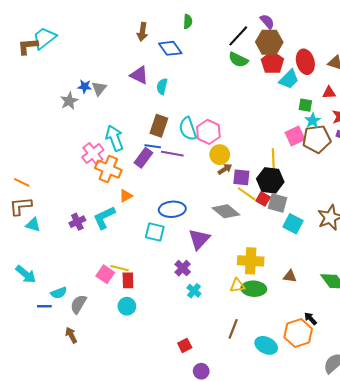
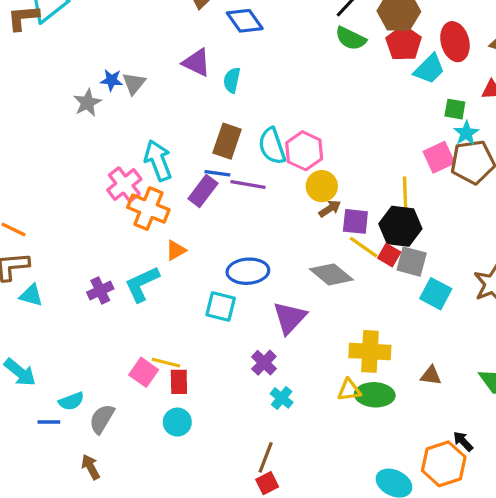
brown line: (233, 329) -> (266, 457), moved

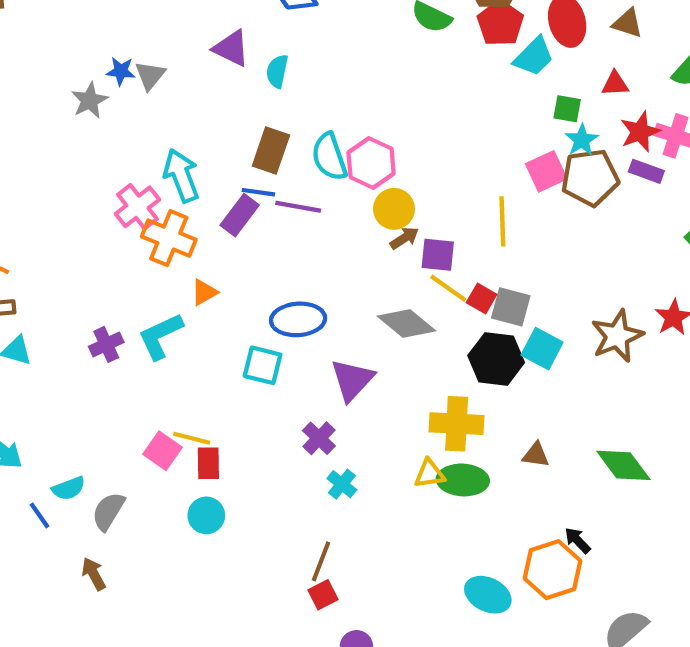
black hexagon: (400, 226) -> (496, 359), moved
blue line: (49, 422) -> (39, 515), turned 55

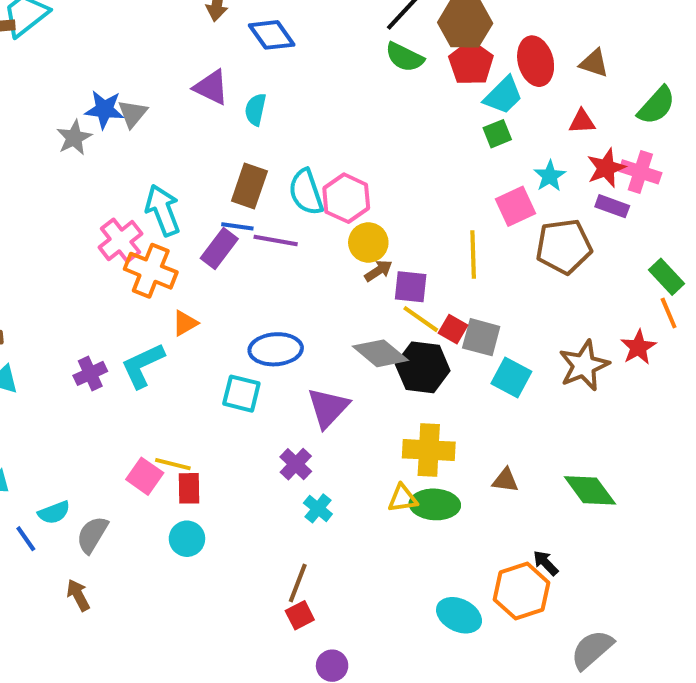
blue star: (121, 71) -> (104, 109), size x1.4
green square: (567, 109) -> (497, 134), moved, turned -32
brown pentagon: (590, 178) -> (564, 247), moved
black hexagon: (496, 359) -> (423, 367), moved

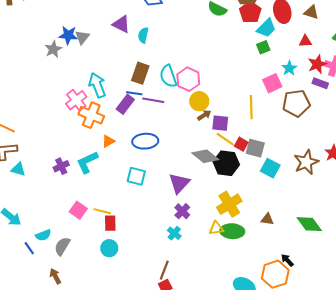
blue ellipse: (276, 349) -> (145, 141), moved
yellow cross: (429, 450) -> (229, 204), turned -35
purple cross: (296, 464) -> (182, 211), moved
pink square: (145, 476) -> (78, 210), moved

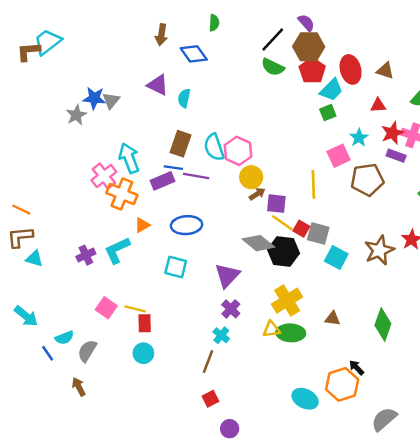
purple rectangle: (125, 104) -> (163, 181), turned 30
green diamond: (309, 224) -> (383, 324), turned 56
brown line: (164, 270) -> (208, 362), moved

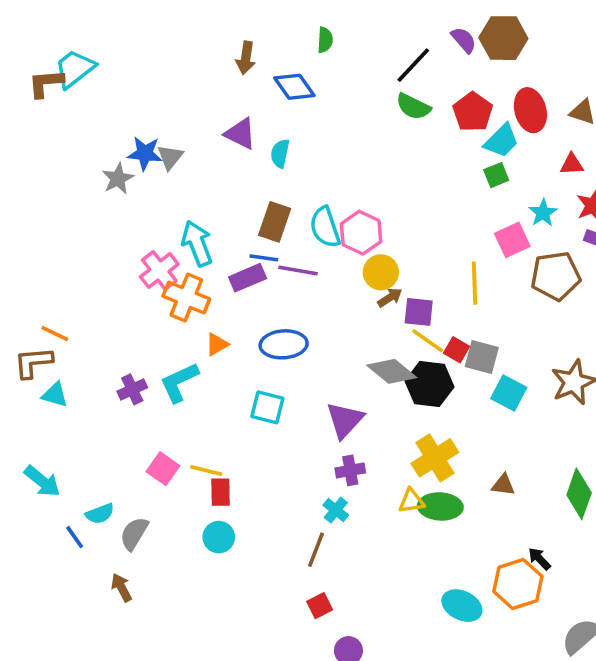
brown hexagon: (309, 47) -> (503, 38), moved
orange line: (21, 210) -> (55, 334), moved
purple cross: (231, 309) -> (350, 470), turned 36

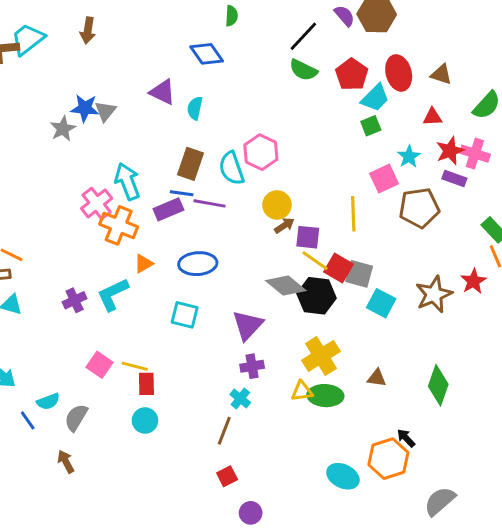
brown arrow: (246, 58) -> (88, 30), moved
pink hexagon: (361, 233) -> (261, 152), moved
red square: (457, 350) -> (339, 268), size x1.4

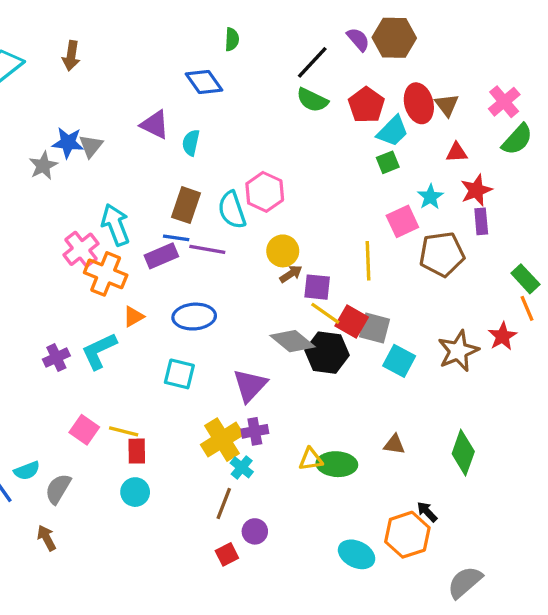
brown triangle: (441, 74) -> (447, 105), moved, turned 35
pink cross: (475, 154) -> (504, 102), moved, turned 32
purple rectangle: (454, 179) -> (481, 221), turned 65
yellow cross: (321, 356) -> (222, 440), moved
purple circle: (251, 513) -> (255, 531), moved

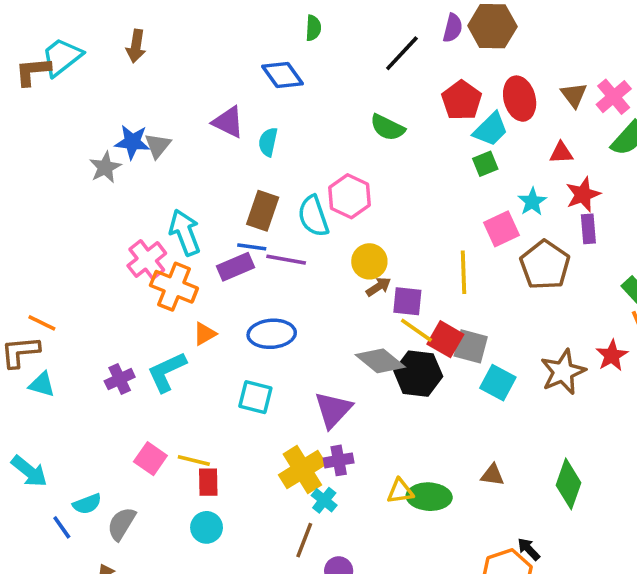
purple semicircle: (358, 39) -> (453, 28), turned 55
green semicircle: (312, 100) -> (387, 127), moved
brown triangle: (447, 105) -> (574, 95), moved
brown pentagon: (442, 254) -> (545, 265), turned -30

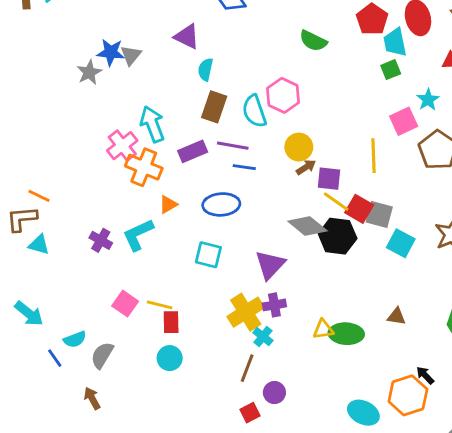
cyan trapezoid: (491, 129) -> (395, 42), turned 124
cyan semicircle: (268, 142) -> (206, 70), moved
blue line: (252, 247) -> (244, 167), moved
purple cross: (120, 379) -> (101, 240), turned -35

